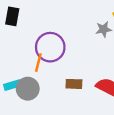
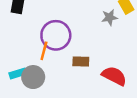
brown rectangle: (74, 84) -> (81, 62), moved

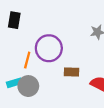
orange line: (44, 51) -> (27, 60), moved

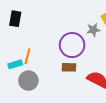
purple circle: (49, 48) -> (72, 45), moved
cyan rectangle: (14, 83) -> (15, 64), moved

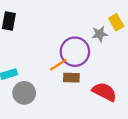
orange line: (27, 56) -> (58, 65), moved, turned 42

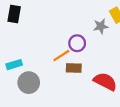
purple circle: (75, 52) -> (77, 43), size x0.6

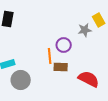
orange line: (61, 56) -> (50, 56), turned -63

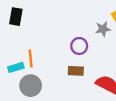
orange line: (50, 56) -> (31, 58), moved

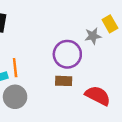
purple circle: (79, 46) -> (67, 54), size x1.5

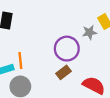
brown rectangle: (64, 81) -> (64, 72), turned -40

